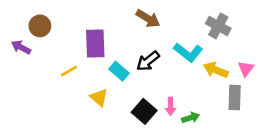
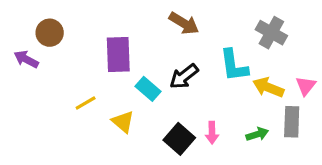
cyan L-shape: (188, 52) -> (234, 65), turned 44
yellow line: (69, 71) -> (86, 103), moved
green arrow: (191, 118) -> (257, 134), moved

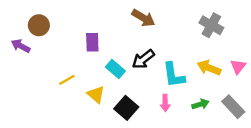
purple rectangle: (118, 55) -> (92, 42), size x0.7
cyan L-shape: (234, 65) -> (174, 75), moved
gray rectangle: (292, 122) -> (233, 107), moved, turned -45
black square: (179, 139) -> (126, 108), moved

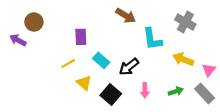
black arrow: (143, 59) -> (129, 67), moved
pink triangle: (238, 67) -> (209, 70), moved
cyan L-shape: (174, 75) -> (152, 39), moved
yellow line: (67, 80) -> (68, 64), moved

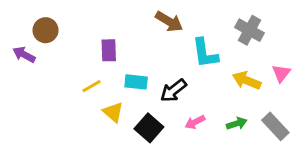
cyan rectangle: (101, 60) -> (136, 82), turned -35
pink triangle: (209, 70) -> (281, 73), moved
pink arrow: (145, 90) -> (195, 122), turned 64

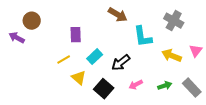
cyan rectangle: (136, 82) -> (95, 57), turned -49

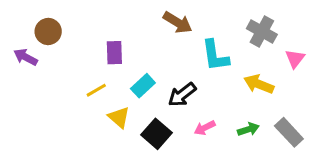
pink triangle: (196, 51) -> (295, 59), moved

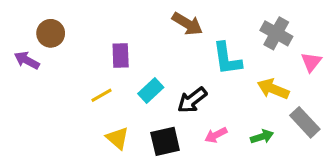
yellow triangle: (119, 117) -> (117, 138), moved
gray rectangle: (289, 132) -> (305, 122), moved
black square: (157, 134) -> (165, 141), turned 36

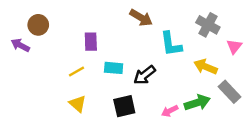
cyan rectangle: (151, 91) -> (114, 68), turned 48
pink arrow: (216, 135) -> (170, 111), moved
green arrow: (262, 137) -> (197, 103), size x1.5
yellow triangle: (117, 138) -> (78, 104), moved

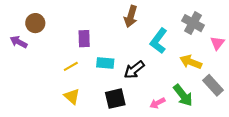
brown arrow: (141, 18) -> (131, 16), turned 75
cyan L-shape: (171, 44) -> (159, 41), turned 45
green arrow: (197, 103) -> (183, 95), turned 70

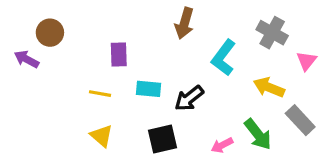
yellow line: (71, 66) -> (100, 94), turned 40

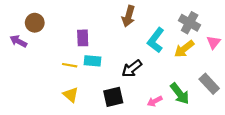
yellow arrow: (269, 87) -> (184, 49), moved, turned -60
cyan rectangle: (148, 89) -> (93, 61), moved

